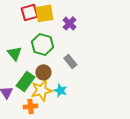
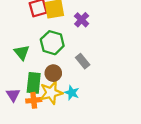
green rectangle: (25, 81) -> (34, 83), turned -30
orange cross: (30, 106) -> (34, 100), moved

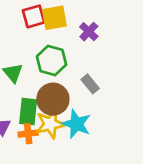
brown circle: (53, 73) -> (53, 99), size x1.5
cyan star: (72, 93) -> (76, 124), size x1.5

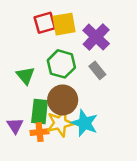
purple cross: (89, 32) -> (96, 37), size x1.5
gray rectangle: (90, 84) -> (97, 70), moved

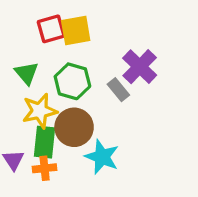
purple cross: (96, 37) -> (140, 67), moved
green triangle: (25, 76) -> (27, 73), moved
yellow star: (60, 123) -> (40, 111), moved

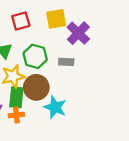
yellow square: (76, 31) -> (56, 19), moved
purple cross: (140, 67) -> (78, 33), moved
gray rectangle: (118, 90) -> (66, 62), turned -48

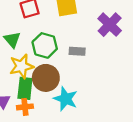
purple cross: (78, 33) -> (110, 25), moved

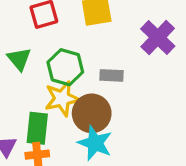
yellow star: (21, 66) -> (62, 99), moved
brown circle: (46, 78) -> (92, 113), moved

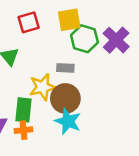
green hexagon: (65, 67) -> (84, 39), moved
gray rectangle: (111, 75) -> (65, 68), moved

